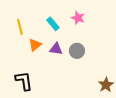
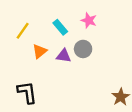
yellow line: (20, 27) -> (23, 31), turned 49
gray circle: (77, 51) -> (83, 49), moved

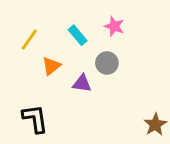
purple triangle: (64, 56) -> (82, 83), moved

